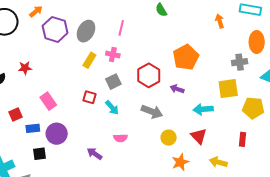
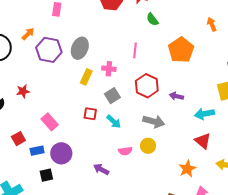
pink line: (121, 28) -> (135, 50), moved
orange pentagon: (186, 57) -> (181, 50), moved
yellow circle: (169, 138) -> (148, 146), moved

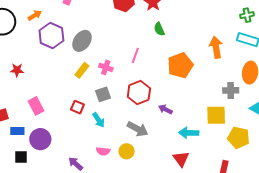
orange arrow: (212, 24) -> (216, 47), size x1.5

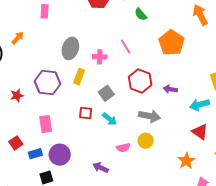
purple hexagon: (51, 36) -> (48, 83), moved
pink line: (135, 55) -> (126, 46), turned -35
pink cross: (106, 67) -> (100, 57), moved
pink rectangle: (36, 106) -> (46, 124), turned 36

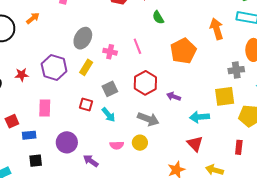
purple circle: (60, 155) -> (67, 142), moved

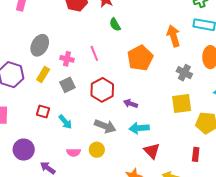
gray cross: (236, 70) -> (184, 73), moved, turned 35
gray square: (110, 89) -> (67, 85), moved
cyan arrow: (199, 117) -> (139, 128), moved

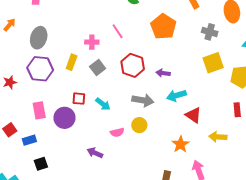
gray ellipse: (40, 45) -> (39, 38), moved
purple circle: (24, 150) -> (64, 118), moved

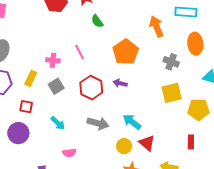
purple arrow: (163, 73) -> (120, 83), moved
cyan arrow: (176, 95) -> (132, 122), turned 48
red square: (79, 99) -> (26, 107), moved
yellow circle: (139, 125) -> (124, 146), moved

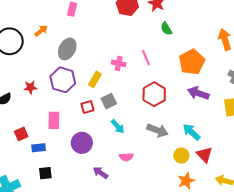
purple arrow: (120, 83) -> (198, 93), moved, size x1.5
gray square: (56, 86) -> (109, 101), moved
red square: (26, 107) -> (88, 107), turned -32
purple circle: (18, 133) -> (82, 143), moved

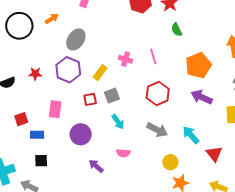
red triangle: (204, 155) -> (214, 154), moved
yellow circle: (181, 156) -> (170, 162), moved

